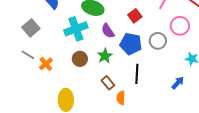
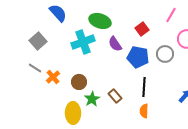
green star: (105, 56) -> (92, 99), moved
brown circle: (80, 59) -> (79, 82), moved
orange semicircle: (121, 98) -> (144, 111), moved

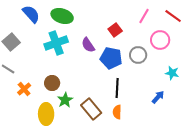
green ellipse: (100, 21) -> (62, 16), moved
orange cross: (53, 77) -> (24, 89), moved
brown rectangle: (115, 96) -> (91, 109), moved, size x1.5

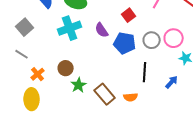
pink circle: (160, 40) -> (174, 38), moved
black line: (117, 88) -> (145, 72), moved
orange semicircle: (117, 112) -> (131, 97), turned -96
yellow ellipse: (46, 114) -> (32, 99), moved

